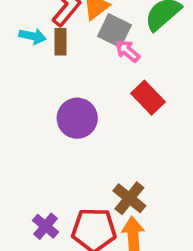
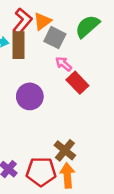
brown rectangle: (60, 42) -> (19, 45), size x1.5
pink arrow: (128, 51) -> (64, 64), moved

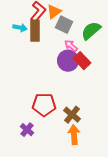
green semicircle: (87, 26) -> (91, 31), moved
purple circle: (30, 96) -> (68, 61), moved
red pentagon: (41, 172) -> (44, 105), moved

